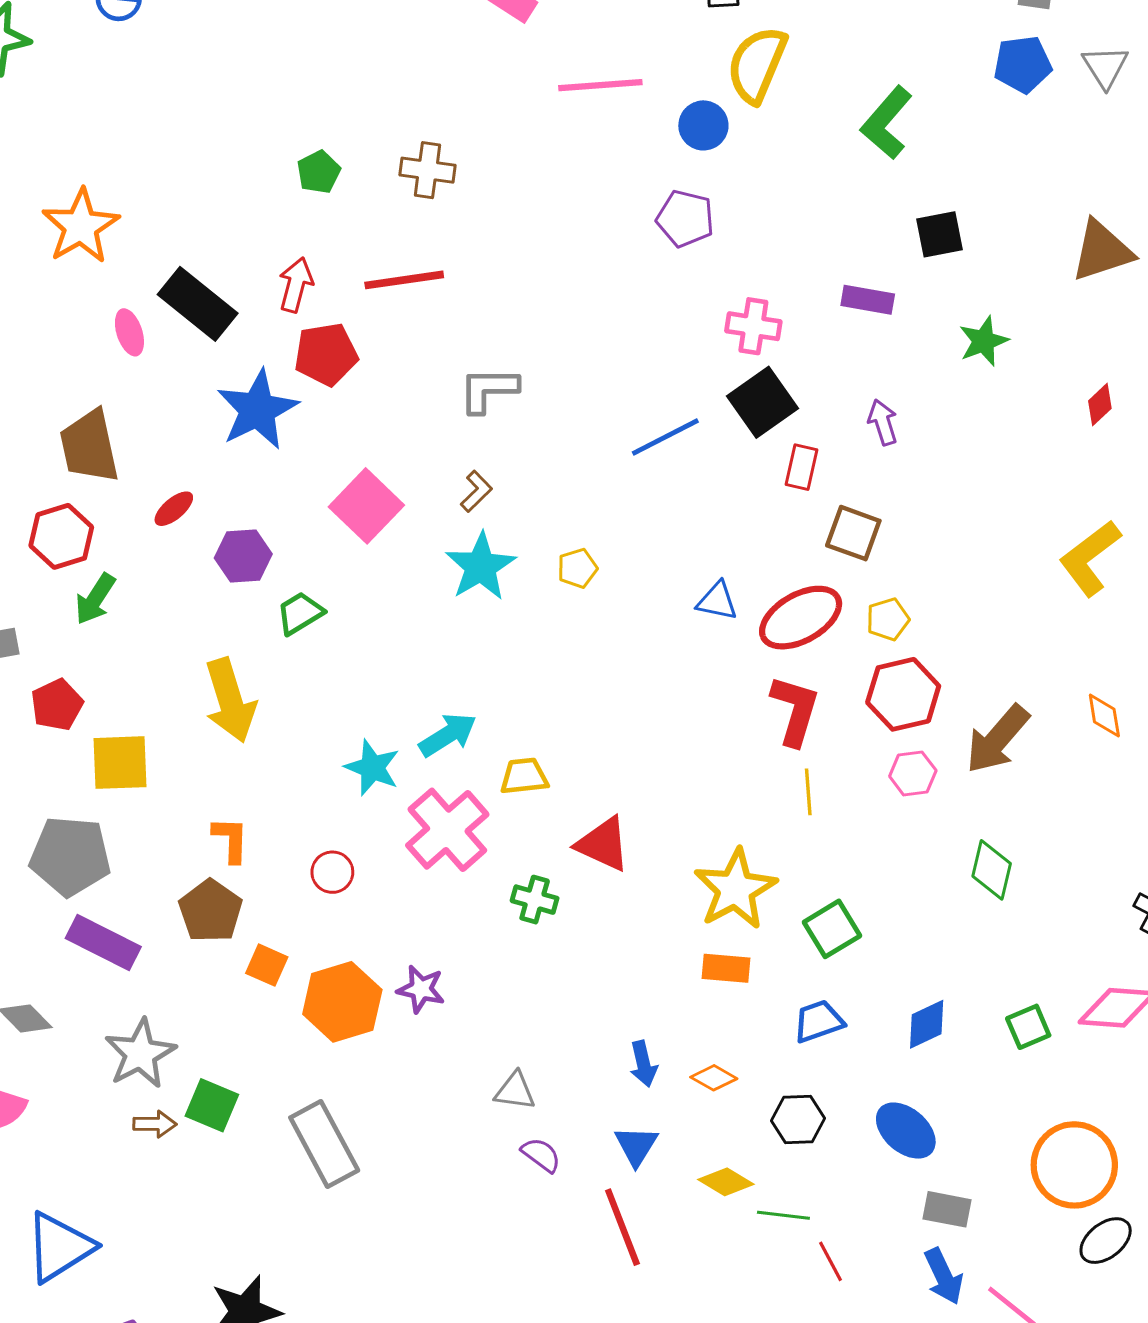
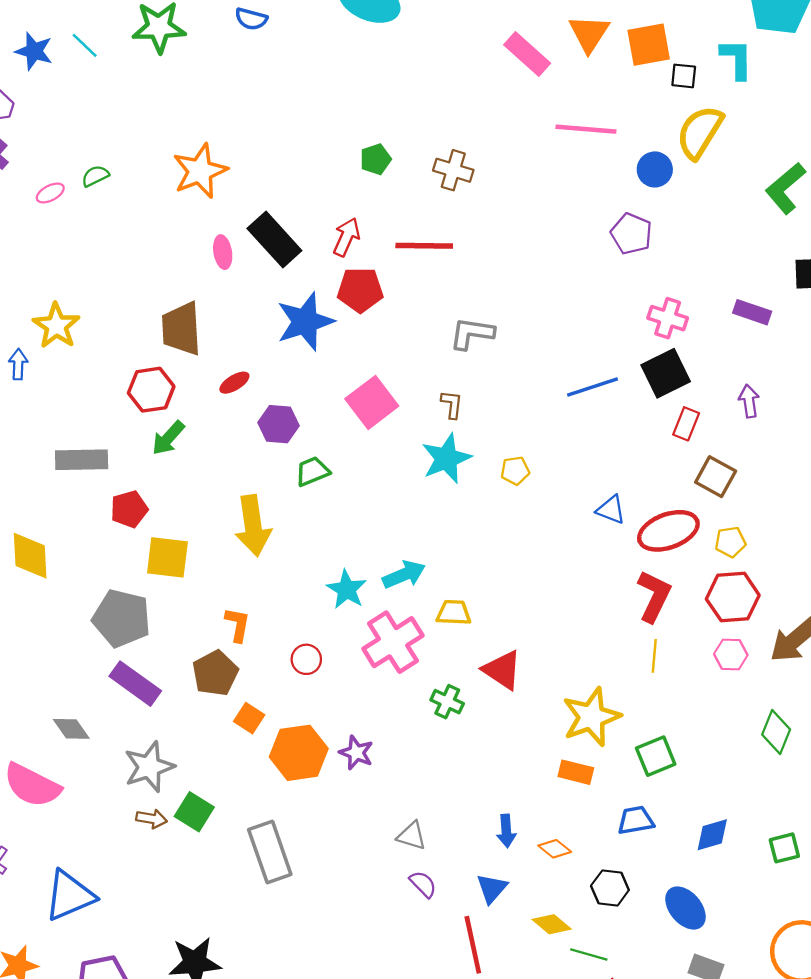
brown L-shape: (476, 491) -> (452, 404), turned -48

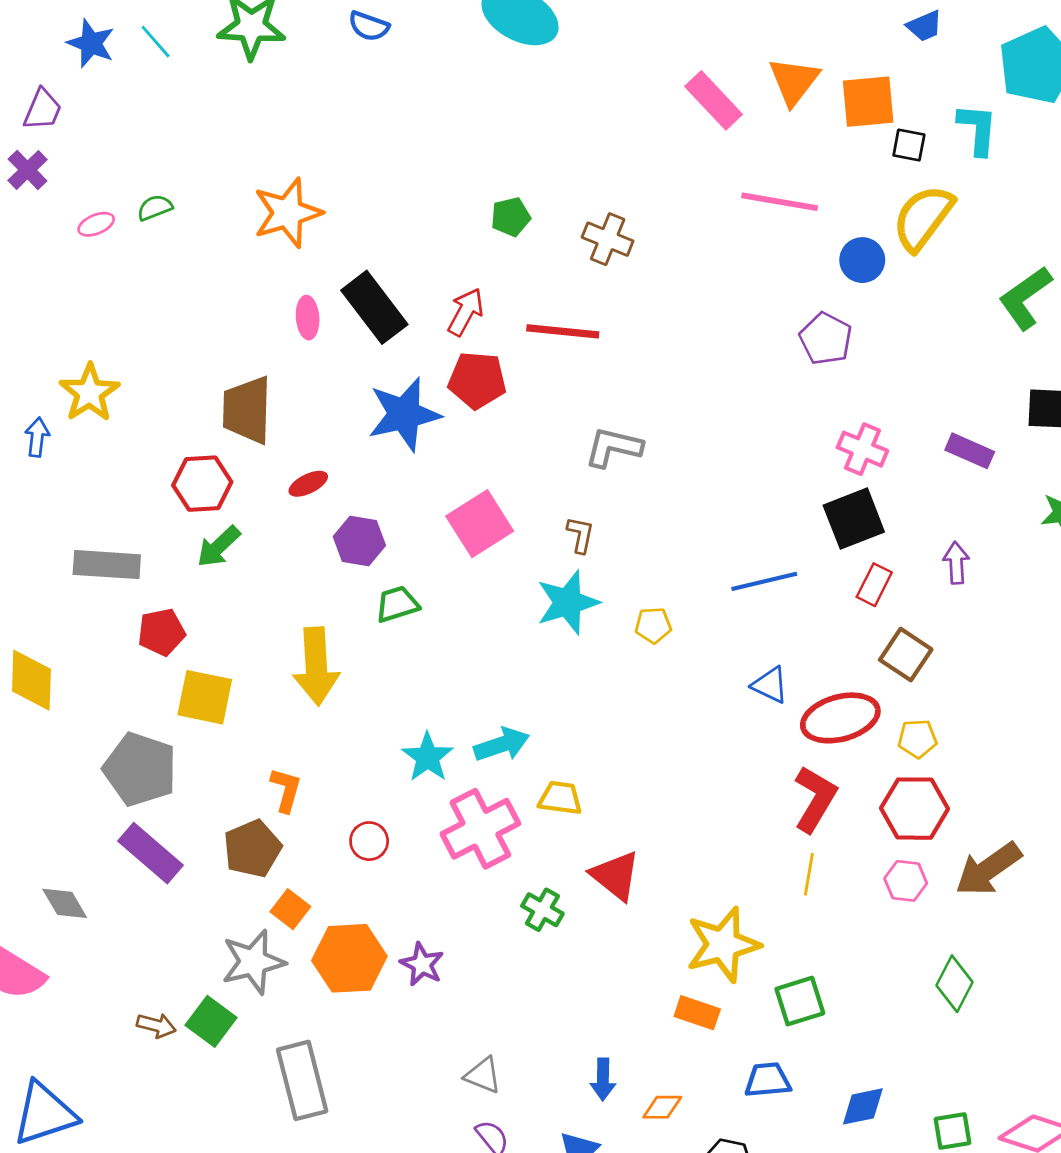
blue line: (592, 387) -> (764, 581), moved
gray star: (149, 767) -> (253, 962), moved
orange diamond: (555, 849) -> (662, 1107), turned -44

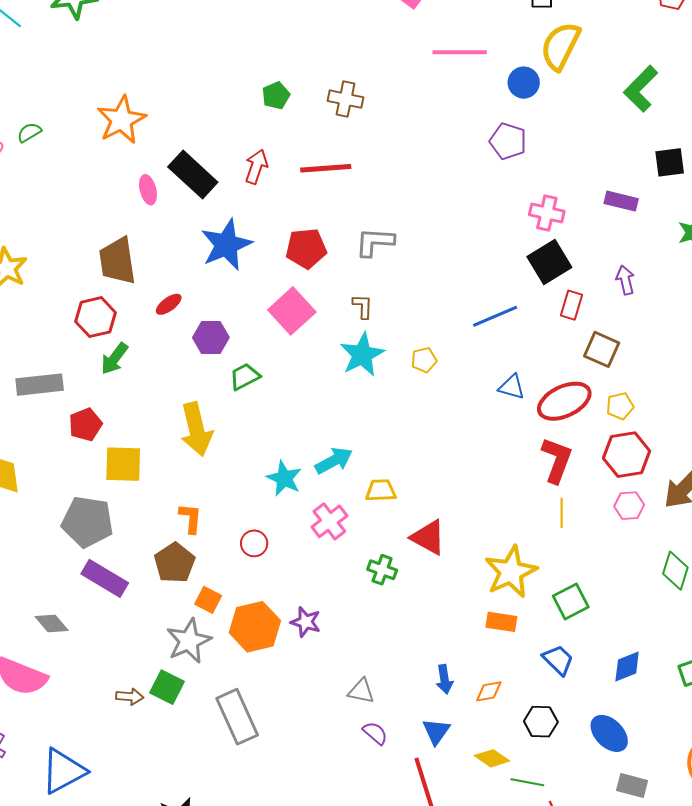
red pentagon: (477, 380) -> (306, 248), moved
pink cross: (480, 829) -> (329, 521), size x0.7
blue trapezoid: (768, 1080) -> (558, 660), turned 60

